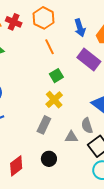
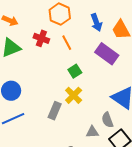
red cross: (14, 22) -> (41, 38), moved
gray rectangle: (44, 125) -> (55, 111), moved

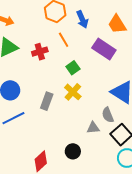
blue arrow: (96, 22) -> (82, 19), moved
red cross: (41, 38) -> (40, 52), moved, turned -35
gray rectangle: (55, 111) -> (47, 101), moved

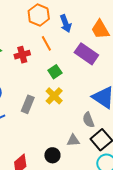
gray triangle: (93, 128) -> (73, 140), moved

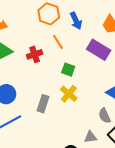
green square: (55, 72) -> (68, 70), turned -32

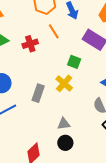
green square: (68, 70) -> (74, 62), moved
gray triangle: (91, 137) -> (64, 124), moved

